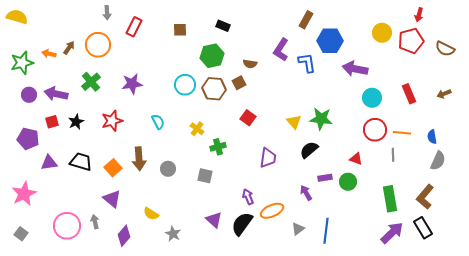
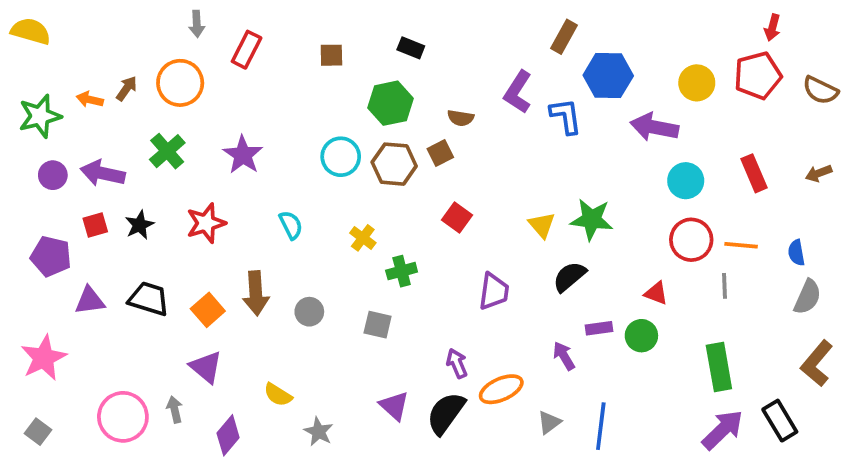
yellow circle: (382, 33) -> (697, 83), moved
purple star: (132, 84) -> (243, 155), turned -30
brown L-shape: (425, 197) -> (817, 363), moved

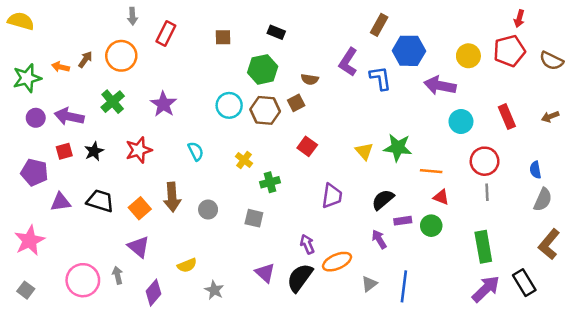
red circle: (691, 240) -> (485, 161), moved
orange line: (741, 245) -> (431, 171), moved
black semicircle: (569, 277) -> (383, 200), moved
yellow semicircle: (278, 395) -> (187, 265), turned -54

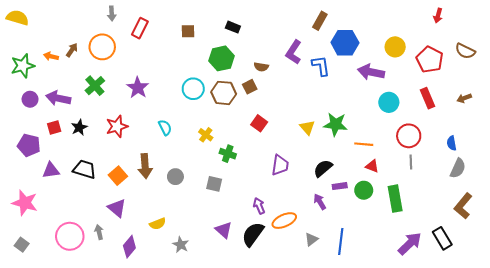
red pentagon: (509, 51) -> (430, 59), moved, turned -30
green cross: (270, 182) -> (228, 154), turned 35
pink star: (30, 241) -> (25, 203), turned -30
green rectangle: (483, 247) -> (395, 199), moved

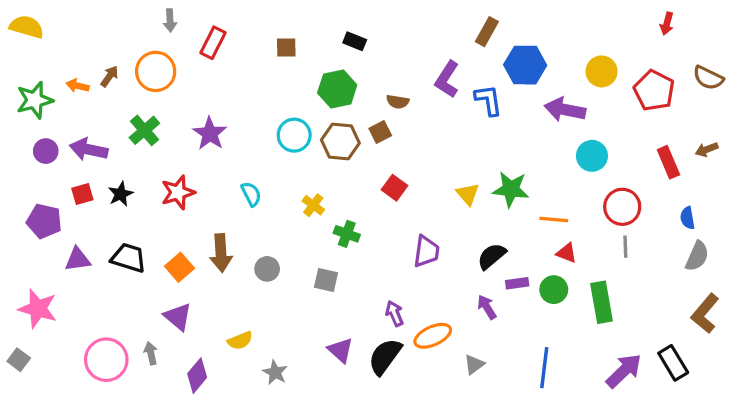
red rectangle: (428, 98) -> (668, 162), moved
blue line: (341, 241) -> (544, 368), moved
gray square: (22, 245) -> (19, 360), moved

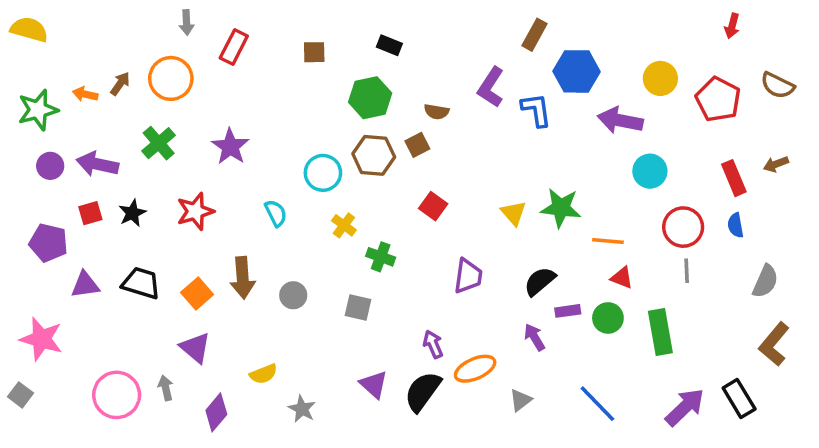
cyan circle: (294, 135) -> (323, 173), moved
blue semicircle: (688, 218) -> (736, 225), moved
blue line: (544, 368) -> (597, 404), turned -51

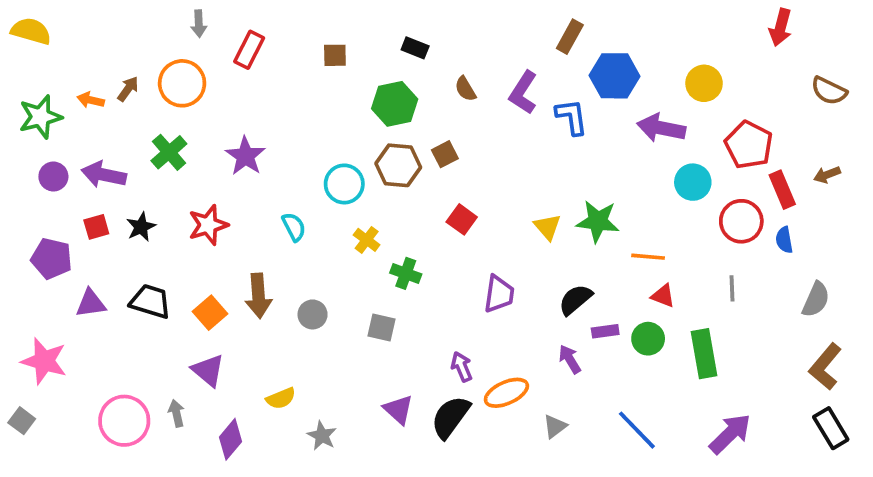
red arrow: (732, 26) -> (780, 27), size x1.4
red pentagon: (718, 99) -> (749, 145), moved
brown semicircle: (437, 112) -> (465, 89), moved, turned 50
red circle: (683, 227) -> (741, 221), moved
black rectangle: (739, 398) -> (831, 428), moved

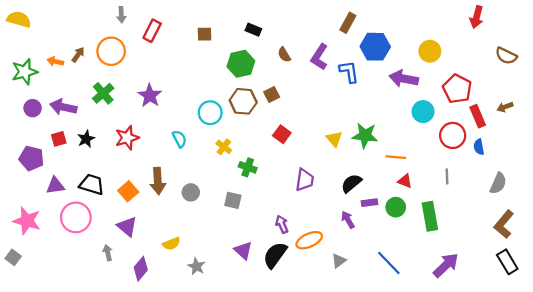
pink circle: (124, 421) -> (76, 217), moved

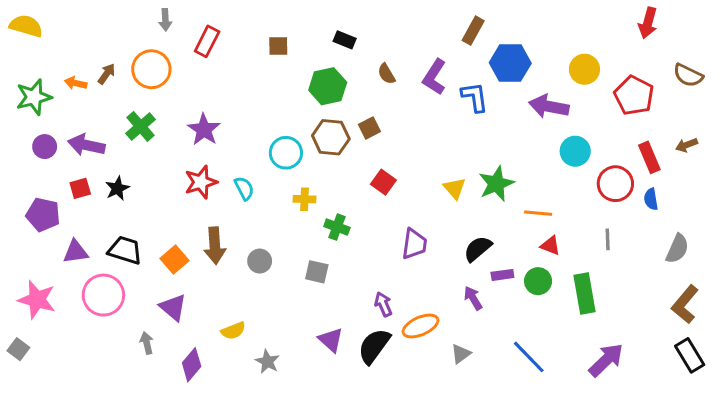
red pentagon: (457, 89) -> (634, 96), moved
green star: (365, 135) -> (496, 184), turned -30
red star: (127, 138) -> (201, 182), moved
yellow cross: (224, 147) -> (304, 199), turned -35

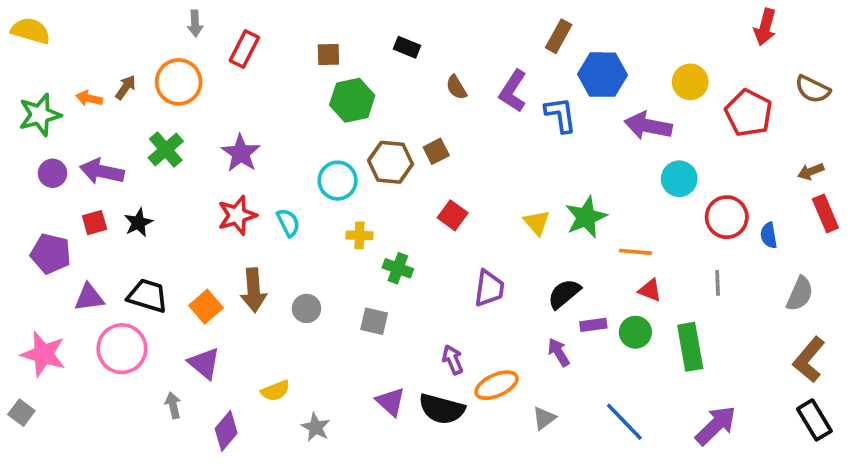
green hexagon: (328, 86) -> (352, 100), moved
red rectangle: (649, 157) -> (825, 213), moved
black semicircle: (374, 346) -> (442, 409), turned -111

